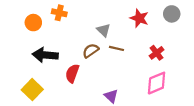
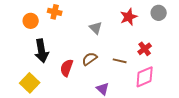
red star: (139, 18) -> (129, 17), turned 30
brown line: (117, 48) -> (120, 61), moved
brown semicircle: (91, 51) -> (90, 59), moved
black arrow: (45, 55) -> (42, 51), turned -105

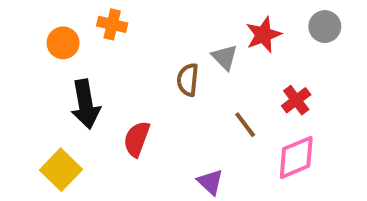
gray triangle: (96, 28) -> (225, 57), moved
brown semicircle: (90, 59) -> (188, 80), moved, turned -49
brown line: (120, 61) -> (245, 125), turned 40

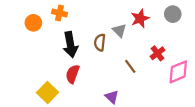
black arrow: (86, 104) -> (70, 45), moved
pink diamond: (296, 157) -> (178, 72), moved
yellow square: (61, 170) -> (48, 93), moved

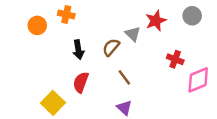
brown semicircle: (100, 42) -> (111, 47), turned 35
black arrow: (70, 45) -> (78, 50), size x0.7
red cross: (158, 53) -> (175, 59), turned -32
brown line: (130, 66) -> (124, 77), moved

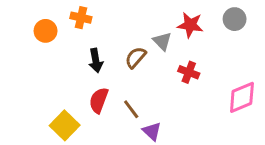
red star: (156, 21) -> (190, 25), turned 30
red cross: (175, 59) -> (189, 72), moved
brown line: (124, 77) -> (131, 109), moved

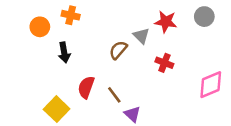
black arrow: (96, 60) -> (64, 53), moved

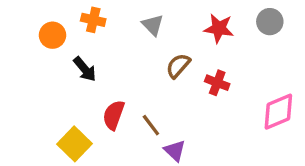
gray triangle: (141, 36) -> (153, 25), moved
brown semicircle: (118, 50) -> (178, 66), moved
black arrow: (64, 53) -> (85, 69), turned -30

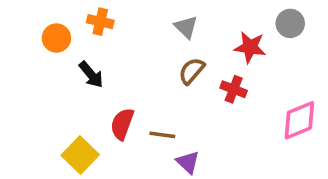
gray triangle: (153, 25) -> (186, 27), moved
red star: (219, 28) -> (250, 47), moved
brown line: (151, 125) -> (162, 135), turned -45

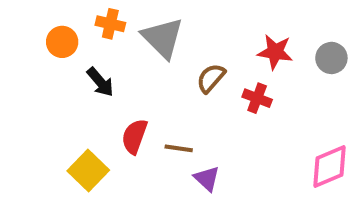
gray circle: (290, 23) -> (331, 58), moved
gray triangle: (186, 27) -> (163, 38), moved, size x1.6
pink diamond: (299, 120) -> (329, 166), moved

